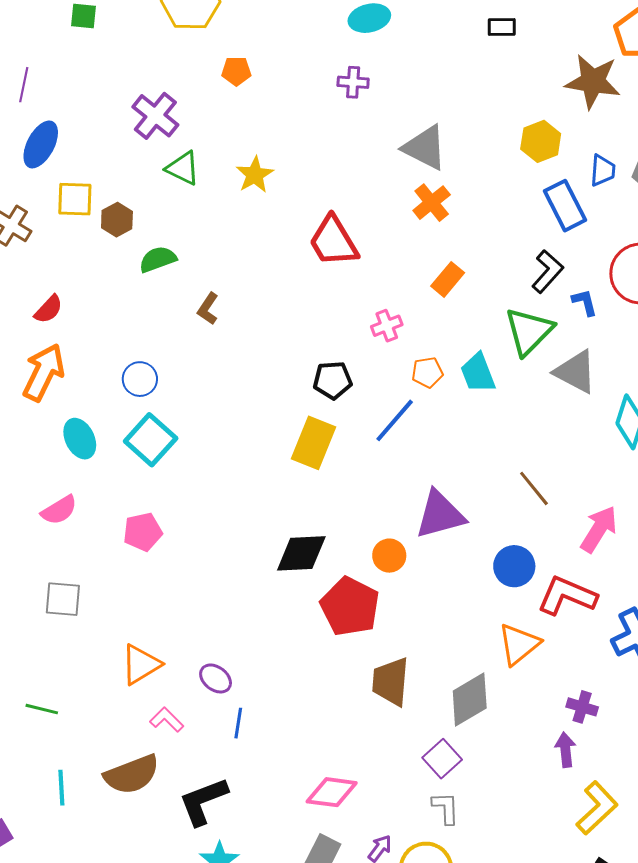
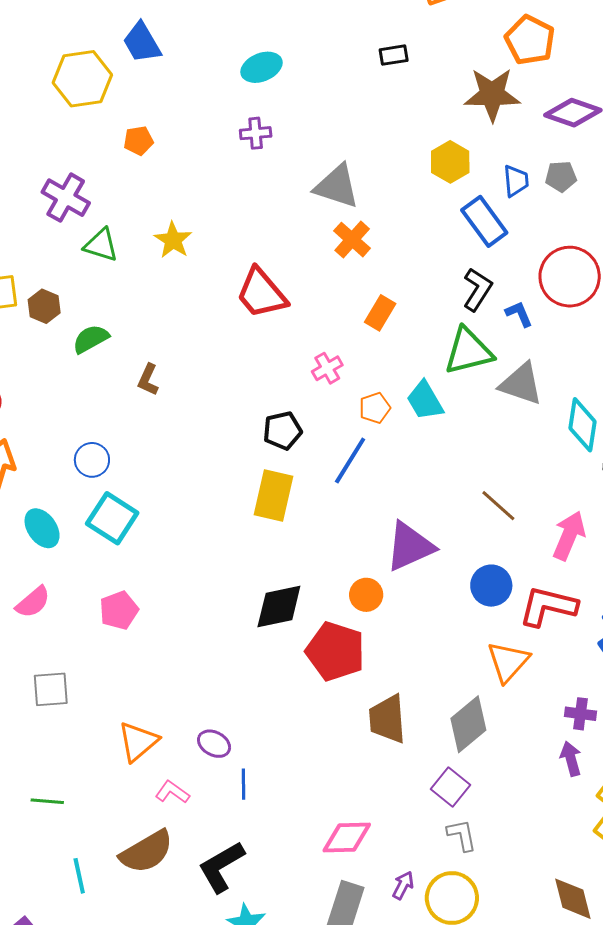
green triangle: (529, 331) -> (469, 351), turned 40

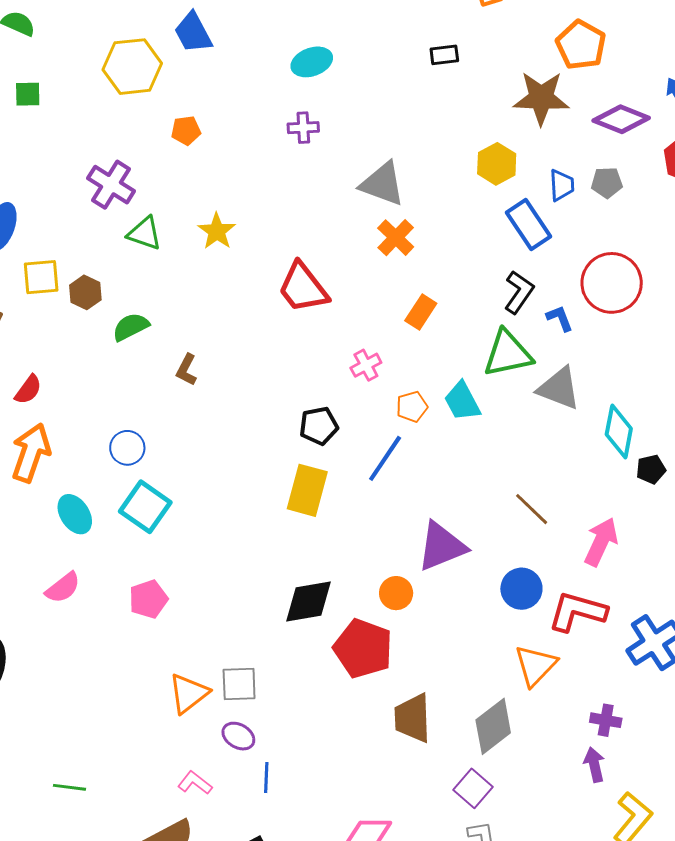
gray square: (51, 689) -> (239, 684), moved
orange triangle: (138, 742) -> (189, 693), moved

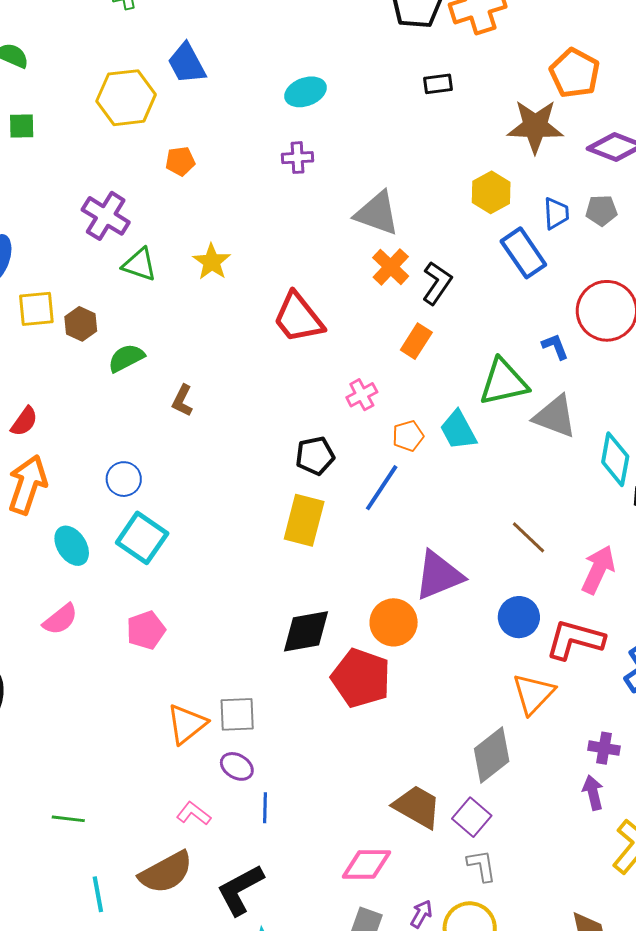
black L-shape: (519, 292) -> (437, 283), moved
orange circle: (396, 593) -> (394, 622), size x1.4
brown trapezoid: (413, 718) -> (417, 807), moved, turned 122

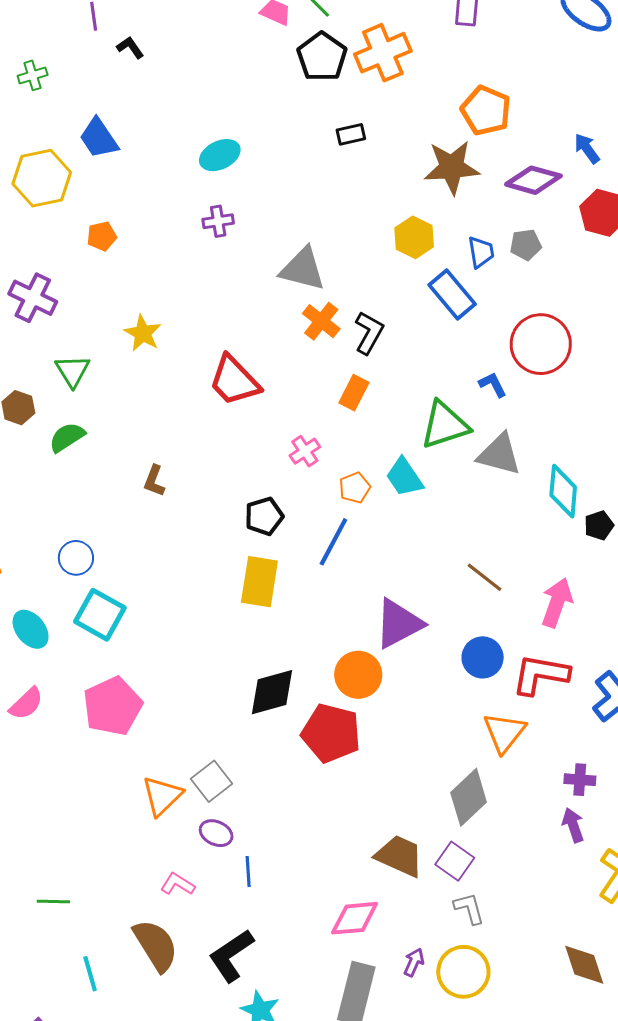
green triangle: (139, 265) -> (72, 371), moved, turned 45
brown L-shape: (182, 401) -> (154, 481), moved
pink pentagon: (146, 630) -> (113, 706), size x1.5
gray square: (237, 714) -> (211, 781), turned -30
brown semicircle: (166, 872) -> (156, 945), turned -88

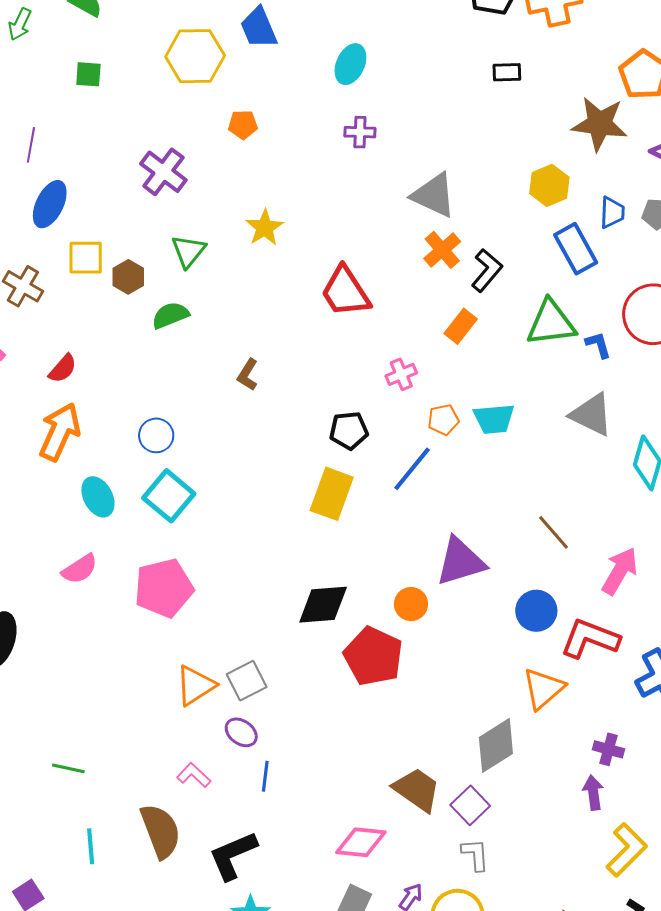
cyan ellipse: (220, 155) -> (350, 64), moved, turned -51
green triangle: (445, 425) -> (551, 323), moved
cyan trapezoid: (404, 477) -> (494, 419), turned -72
orange circle: (358, 675) -> (411, 604), size x0.7

